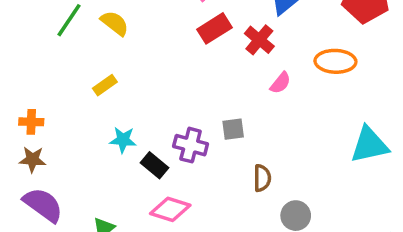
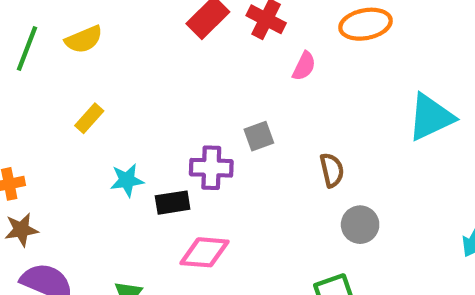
yellow semicircle: (115, 23) -> (84, 39), turned 132
black rectangle: (154, 165) -> (173, 203), turned -36
brown semicircle: (262, 178) -> (332, 170), moved

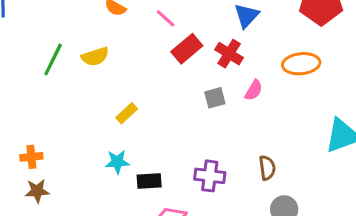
yellow rectangle: (89, 118) -> (127, 113), moved
gray square: (259, 136) -> (215, 98), moved
purple cross: (211, 168) -> (210, 176), moved

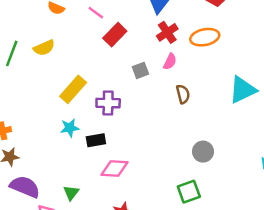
red cross: (229, 54) -> (167, 32), moved, turned 30
yellow rectangle: (127, 113) -> (73, 89), size x1.6
brown semicircle: (267, 168) -> (183, 94), moved
purple cross: (210, 176) -> (108, 103), moved

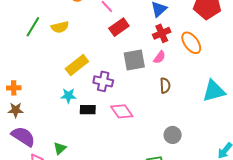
orange ellipse: (205, 37) -> (191, 43), turned 55
gray square: (140, 70) -> (134, 60), size x1.6
pink diamond: (114, 168) -> (122, 111), moved, turned 40

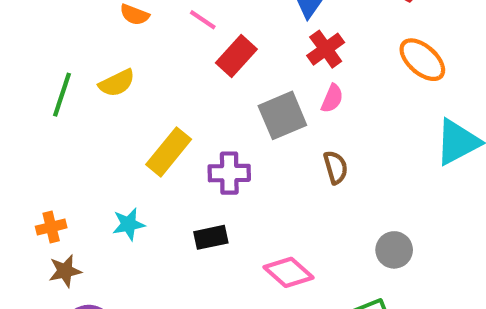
orange ellipse: (191, 43) -> (422, 60), moved
brown semicircle: (165, 86) -> (336, 167), moved
cyan star: (68, 96) -> (129, 224), moved
pink diamond: (122, 111) -> (289, 272), moved

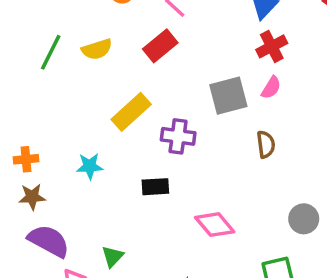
red rectangle: (236, 56) -> (160, 46), moved

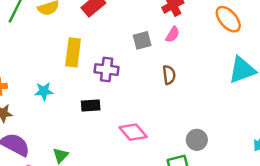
gray square: (228, 96) -> (142, 40), size x0.7
yellow rectangle: (131, 112) -> (73, 52), turned -40
gray circle: (304, 219) -> (197, 140), moved

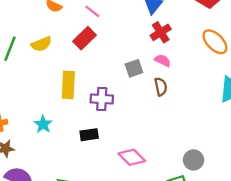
pink semicircle: (173, 34) -> (163, 60), turned -91
brown semicircle: (169, 75) -> (161, 87), moved
cyan star: (44, 91) -> (43, 124), turned -30

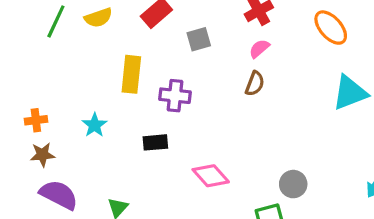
pink semicircle: (163, 60) -> (259, 49), turned -70
gray square: (134, 68) -> (199, 39), moved
brown semicircle: (161, 87) -> (255, 84), turned 30

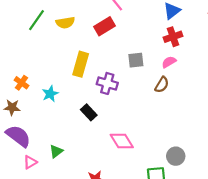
gray square: (199, 39) -> (136, 60), moved
orange cross: (36, 120) -> (21, 83), moved, turned 32
black rectangle: (155, 142) -> (89, 112), turned 42

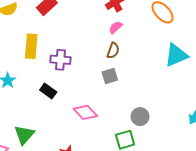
gray square: (136, 60) -> (110, 76), moved
green triangle: (56, 151) -> (24, 135), size x1.5

